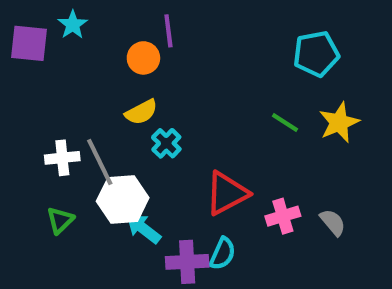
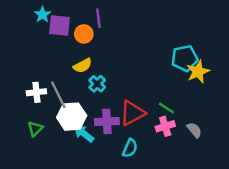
purple square: (29, 43) -> (60, 25), moved
cyan pentagon: (316, 54) -> (185, 58), moved
green line: (285, 122) -> (166, 108), moved
purple cross: (187, 262) -> (107, 121), moved

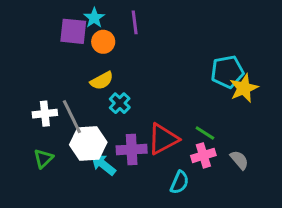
cyan star: (43, 15) -> (94, 18), moved
purple line: (98, 18) -> (135, 22), moved
cyan semicircle: (130, 148) -> (180, 182), moved

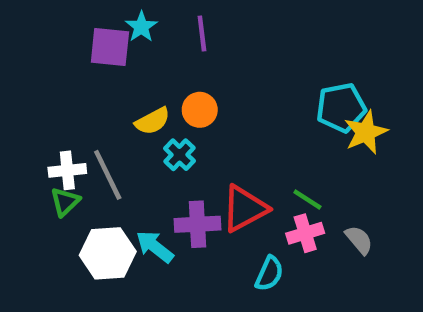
orange circle: (103, 42) -> (200, 110), moved
white hexagon: (88, 144) -> (108, 253), moved
green triangle: (43, 158) -> (65, 202), moved

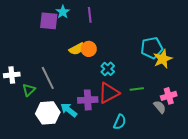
yellow semicircle: (153, 121) -> (77, 49), moved
cyan cross: (180, 155) -> (108, 69), moved
white cross: (67, 170) -> (12, 75), moved
green line: (307, 200) -> (137, 89), turned -40
pink cross: (305, 233) -> (169, 96), moved

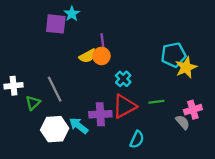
purple line: (90, 15) -> (103, 42), moved

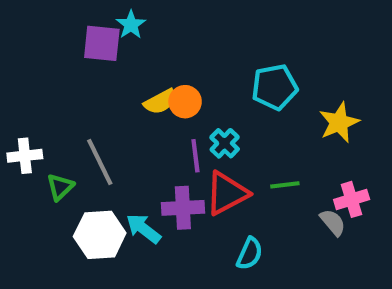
purple line: (103, 42) -> (195, 156), moved
cyan pentagon: (173, 55) -> (275, 87), moved

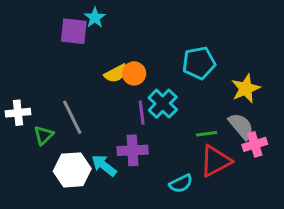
cyan cross: (225, 143) -> (163, 104), size x1.4
red triangle: (227, 193) -> (216, 161), moved
gray semicircle: (333, 222) -> (241, 126), moved, size x1.4
cyan semicircle: (250, 254) -> (181, 184), turned 40

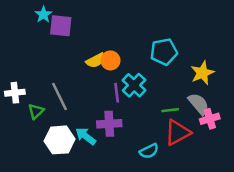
cyan star: (95, 18) -> (43, 15), moved

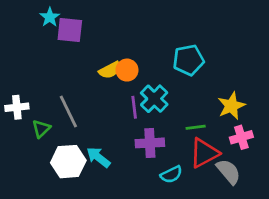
yellow star: (202, 73) -> (231, 106), moved
gray semicircle: (199, 104) -> (229, 172), moved
purple cross: (109, 124) -> (150, 143), moved

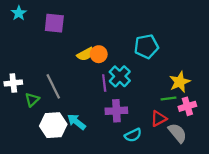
cyan star: (50, 17) -> (19, 13), moved
green line: (196, 127) -> (169, 99), moved
red triangle: (204, 153) -> (159, 118), size x0.7

